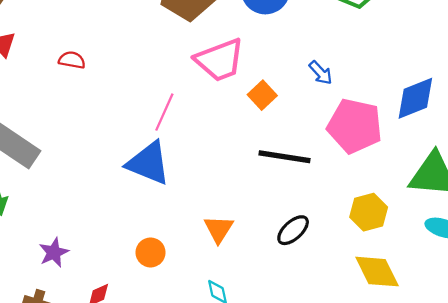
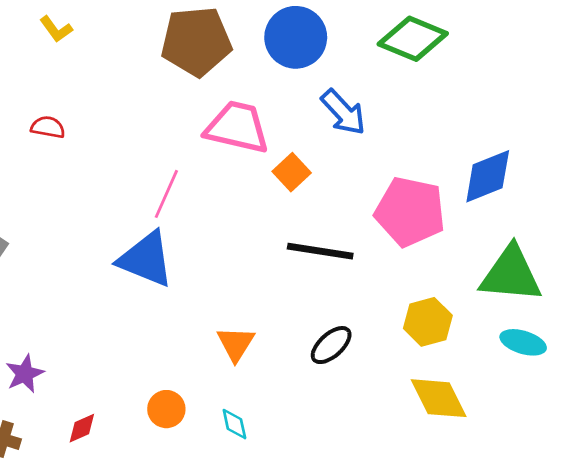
pink trapezoid: (220, 60) -> (237, 127), turned -146
blue arrow: (321, 73) -> (343, 112), moved, size x1.5
orange circle: (151, 252) -> (166, 409), moved

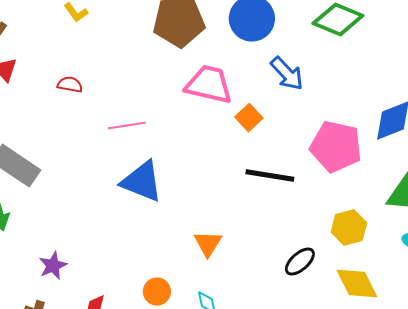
pink line: (166, 194) -> (127, 126), moved, turned 57
black ellipse: (331, 345) -> (300, 262), moved

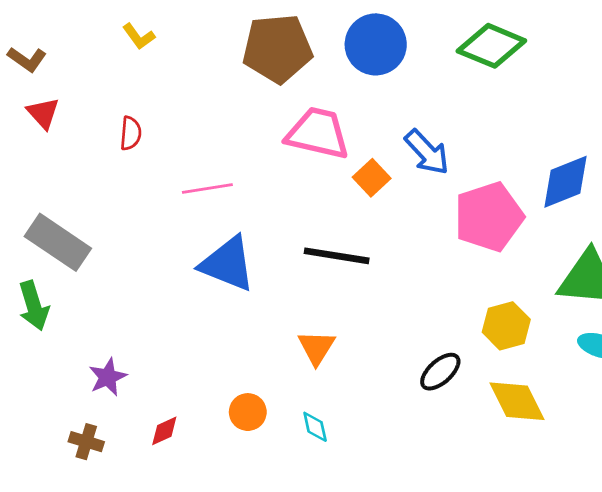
blue arrow: (287, 74) -> (427, 152), moved
red semicircle: (70, 85) -> (131, 133), turned 85
pink pentagon: (336, 147) -> (489, 217), turned -30
black line: (270, 176) -> (337, 256), moved

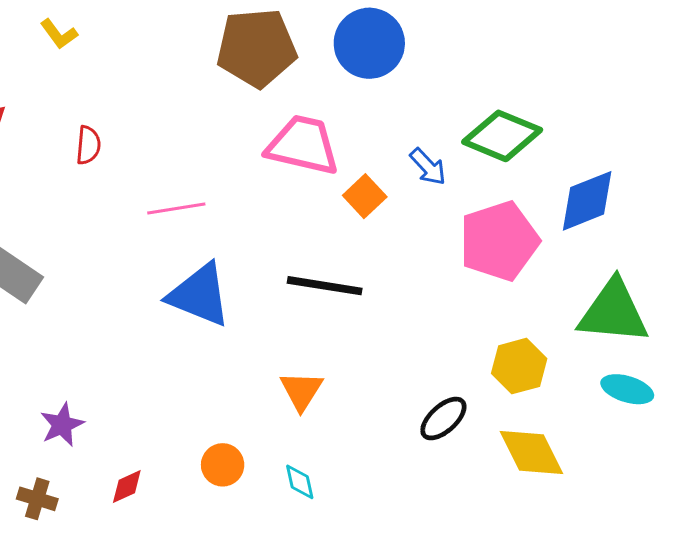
yellow L-shape: (139, 36) -> (59, 34), moved
green diamond: (491, 46) -> (502, 136), moved
blue arrow: (427, 152) -> (428, 167), size x0.7

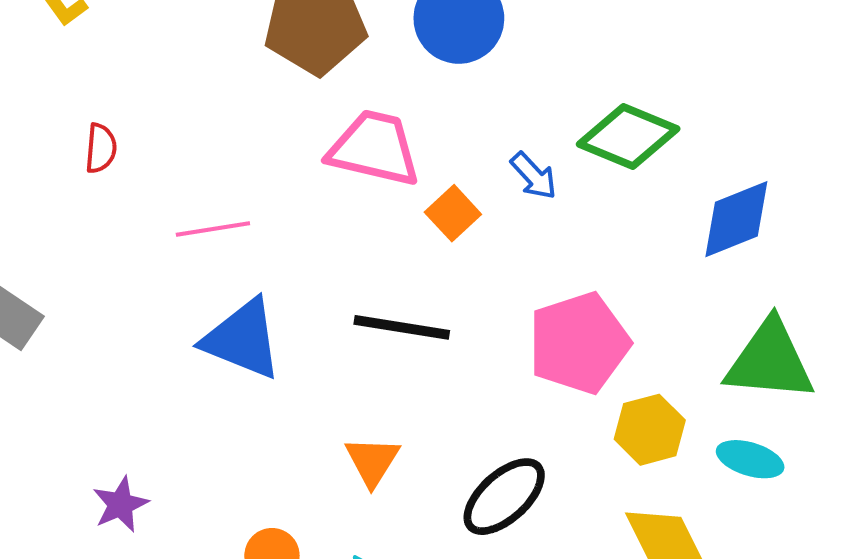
pink pentagon: (499, 241) -> (579, 343), moved
cyan ellipse: (627, 389) -> (750, 459), moved
black ellipse: (443, 419) -> (504, 497), moved, size x1.4
purple star: (62, 425) -> (120, 504), moved

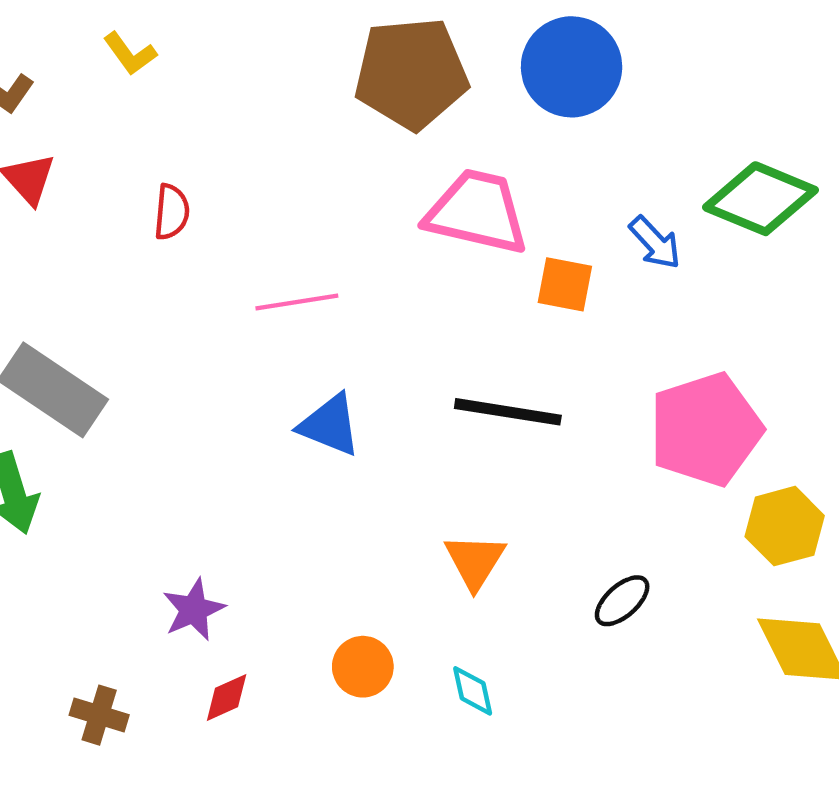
orange square: (453, 213) -> (565, 284), turned -36
blue triangle: (242, 339) -> (330, 425), size x0.7
black ellipse: (504, 497) -> (622, 601), size x0.6

